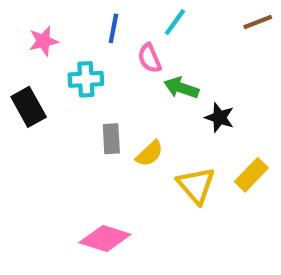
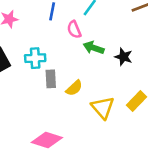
cyan cross: (86, 79) -> (35, 58), moved
black star: (220, 118) -> (124, 57), moved

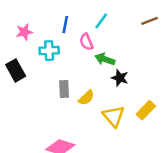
black star: (124, 57) -> (120, 78), moved
cyan cross: (35, 58) -> (49, 51), moved

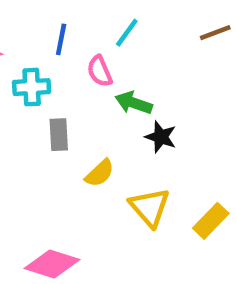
gray rectangle: (64, 89) -> (59, 135), moved
yellow rectangle: (146, 110) -> (211, 221), moved

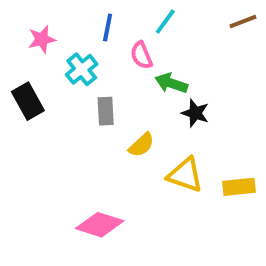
cyan cross: (32, 87) -> (82, 69), turned -36
yellow triangle: (149, 207) -> (185, 175), turned -30
yellow rectangle: (211, 221) -> (239, 187), turned 40

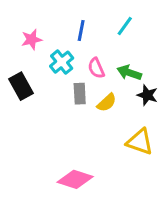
pink semicircle: (141, 55) -> (96, 68), moved
yellow semicircle: (141, 145) -> (107, 103), moved

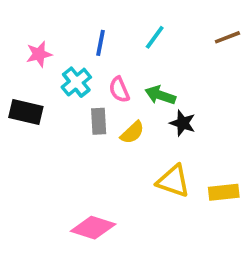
black rectangle: (21, 86) -> (26, 112), turned -48

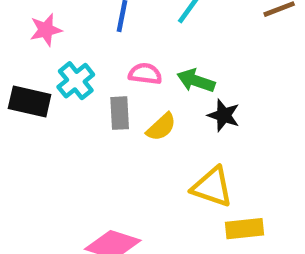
cyan cross: (76, 82) -> (76, 81), moved
pink semicircle: (119, 90) -> (145, 74), turned 120
yellow rectangle: (224, 192) -> (244, 229), moved

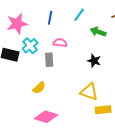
pink star: (46, 30) -> (17, 24), size x1.5
green arrow: (196, 81) -> (98, 32), moved
yellow semicircle: (161, 127) -> (39, 88), moved

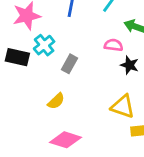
pink semicircle: (60, 43) -> (113, 45), moved
gray rectangle: (49, 60) -> (69, 64), turned 32

